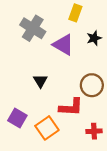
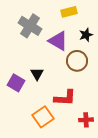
yellow rectangle: (75, 13) -> (69, 12), turned 56
brown circle: (92, 85) -> (77, 61), moved
purple square: (17, 118) -> (16, 83), moved

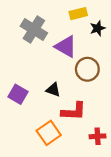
black star: (86, 35) -> (98, 28), moved
black triangle: (37, 74) -> (53, 90), moved, turned -40

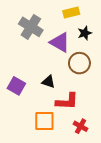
black star: (98, 28) -> (85, 33), moved
orange square: (49, 133) -> (44, 121), turned 35
red cross: (98, 136) -> (80, 126), moved, turned 32

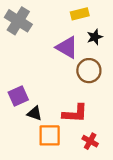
gray cross: (31, 27) -> (18, 21), moved
black triangle: (48, 82) -> (35, 113), moved
purple square: (16, 86) -> (18, 96), turned 36

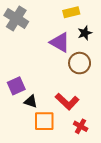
red L-shape: (75, 113) -> (67, 101), turned 40

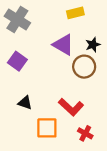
black star: (85, 33) -> (93, 45), moved
purple square: (16, 86) -> (17, 61), moved, turned -30
black triangle: (31, 101) -> (25, 103), moved

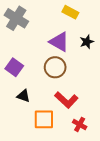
yellow rectangle: (75, 13) -> (70, 12), turned 42
purple square: (17, 61) -> (14, 67), moved
brown circle: (84, 67) -> (55, 67), moved

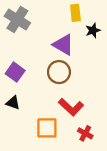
yellow rectangle: (70, 12) -> (75, 13), turned 56
black star: (87, 42) -> (93, 30), moved
black triangle: (23, 96) -> (13, 103), moved

